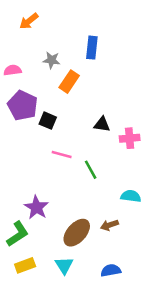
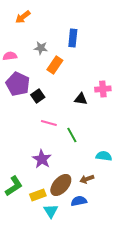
black square: (48, 121) -> (38, 96), turned 32
pink cross: (130, 138) -> (103, 89), moved
purple star: (36, 207) -> (42, 159), moved
yellow rectangle: (25, 265) -> (38, 195), moved
blue semicircle: (111, 270) -> (79, 201), moved

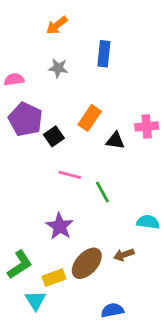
orange arrow: (23, 17) -> (57, 25), moved
orange rectangle: (55, 65) -> (90, 118), moved
blue semicircle: (79, 201) -> (112, 310), moved
cyan triangle: (51, 211) -> (35, 300), moved

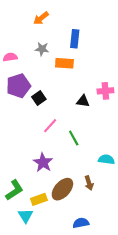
orange rectangle: (90, 118) -> (64, 63), moved, turned 60
purple pentagon: (25, 119) -> (18, 86), turned 30
pink line: (70, 175) -> (50, 126), turned -63
brown arrow: (124, 255) -> (89, 183), turned -88

